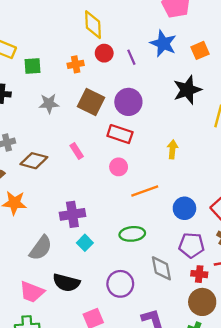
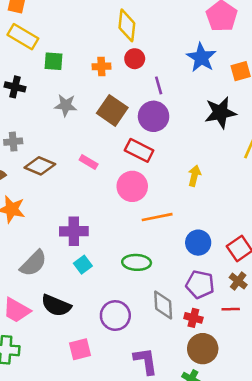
purple line: (131, 57) -> (159, 85), moved
pink rectangle: (77, 151) -> (89, 162), turned -35
pink circle: (119, 167) -> (132, 186), size x1.5
red cross: (199, 274) -> (193, 318), moved

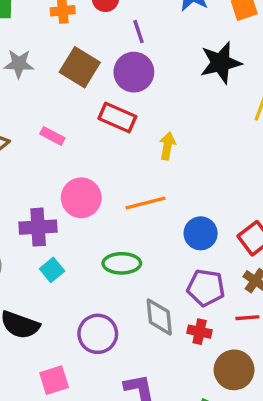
yellow arrow: (194, 176) -> (167, 146), moved
pink circle: (132, 186) -> (81, 198), moved
brown circle: (203, 349) -> (234, 370), moved

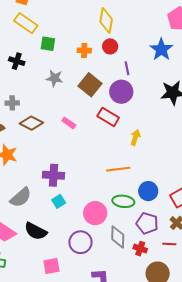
pink circle: (81, 198) -> (95, 213), moved
green ellipse: (122, 263) -> (123, 201), moved

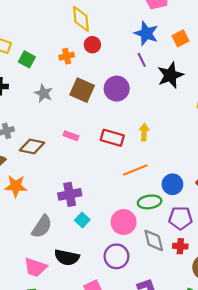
green square: (48, 44) -> (27, 59), turned 35
purple line: (127, 68) -> (142, 60), moved
gray star: (55, 78) -> (44, 93), turned 30
red rectangle: (108, 117) -> (112, 138), moved

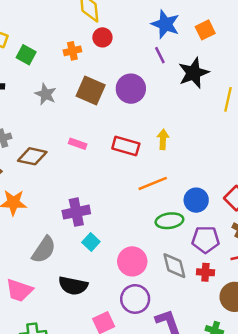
pink circle: (124, 222) -> (132, 261), moved
purple circle: (116, 256) -> (135, 299), moved
pink trapezoid: (35, 267) -> (19, 290), moved

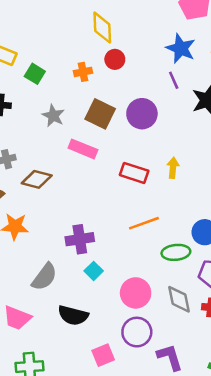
pink rectangle: (78, 144) -> (83, 149), moved, size x1.5
orange line: (153, 183) -> (144, 223), moved

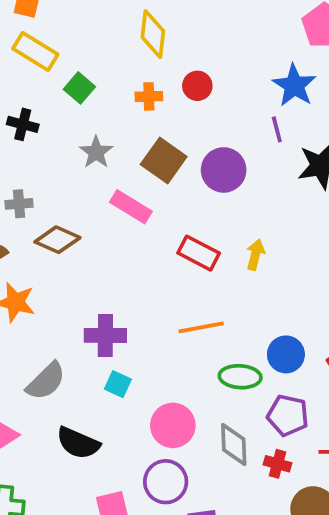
yellow diamond: (102, 28) -> (153, 34), moved
cyan square: (94, 271) -> (118, 384), turned -30

